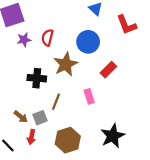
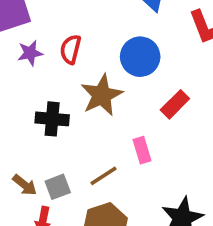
brown line: (56, 102) -> (103, 176), moved, turned 35

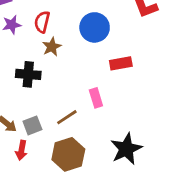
brown star: (102, 95) -> (52, 47), moved, size x0.6
red rectangle: (175, 104) -> (121, 63), turned 35

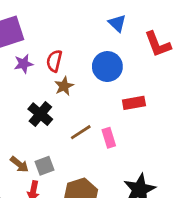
black cross: (28, 74) -> (40, 114), turned 35
brown line: (67, 117) -> (81, 132), moved

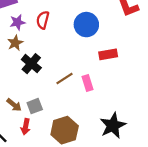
brown star: (64, 86) -> (15, 43), moved

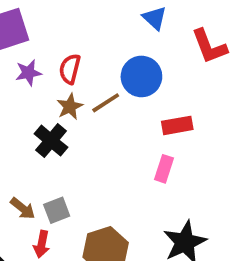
brown star: (15, 43) -> (70, 107), moved
brown line: (65, 79) -> (106, 103), moved
pink rectangle: (88, 83) -> (164, 169), moved, turned 35

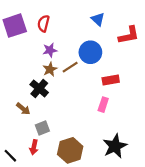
red L-shape: (209, 46) -> (129, 35), turned -80
red semicircle: (70, 69) -> (43, 23), moved
purple star: (28, 73) -> (50, 50), moved
brown arrow: (23, 208) -> (23, 109), moved

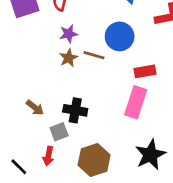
brown line: (70, 67) -> (94, 55), turned 49
black cross: (39, 89) -> (75, 110), moved, turned -30
pink rectangle: (103, 105) -> (136, 102), size x1.6

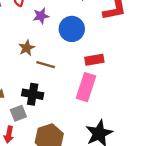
purple star: (69, 34) -> (41, 16), moved
brown line: (94, 55) -> (46, 65), moved

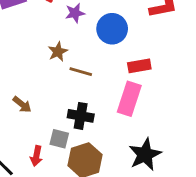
black cross: (33, 94) -> (81, 116), moved
gray square: (18, 113) -> (59, 139), moved, turned 35

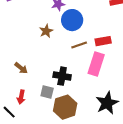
blue circle: (112, 29) -> (72, 20), moved
brown line: (81, 72) -> (79, 45), moved, turned -35
red arrow: (36, 156) -> (21, 97), moved

